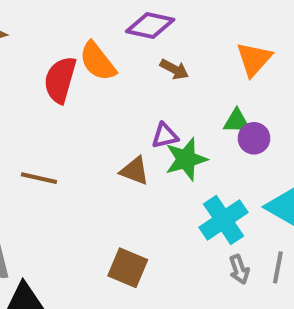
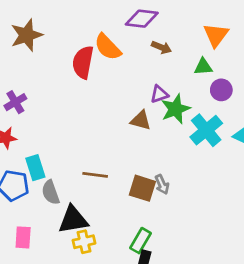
green triangle: (237, 121) -> (203, 67), moved
brown line: (39, 178) -> (95, 175), moved
cyan cross: (223, 220) -> (206, 130), moved
gray arrow: (239, 269) -> (162, 185), moved

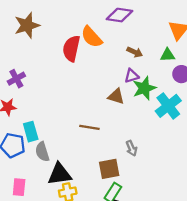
brown arrow: (161, 47) -> (135, 52), moved
brown line: (95, 175) -> (89, 127), moved
brown square: (142, 188) -> (109, 169), moved, turned -30

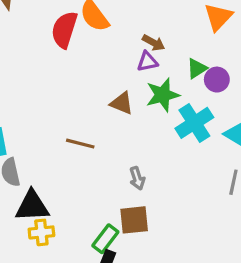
green triangle: (168, 55) -> (197, 68), moved, turned -35
purple triangle: (132, 76) -> (147, 62), moved
brown square: (109, 169) -> (134, 220), moved

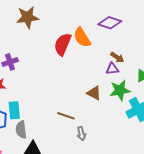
gray arrow: (137, 178) -> (81, 134), moved

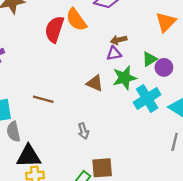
brown arrow: (117, 57) -> (119, 40), turned 136
brown line: (66, 116) -> (43, 99), moved

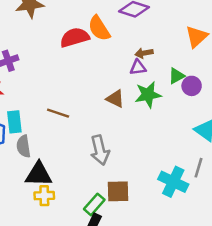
red semicircle: (54, 29) -> (75, 37), turned 52
cyan cross: (147, 98) -> (173, 182), moved, turned -36
gray arrow: (83, 131) -> (100, 150), size x1.6

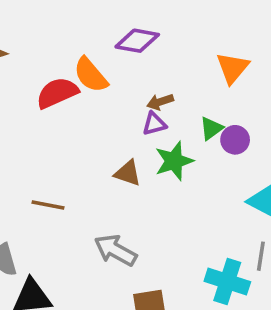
gray arrow: (100, 150) -> (115, 250), turned 140

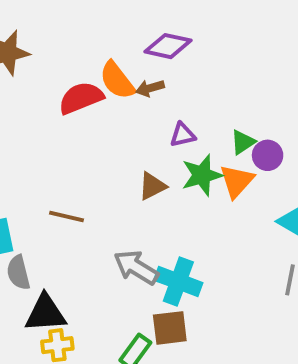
orange triangle: (233, 68) -> (237, 181), moved
brown arrow: (160, 102) -> (150, 88), moved
brown triangle: (128, 173) -> (152, 186), turned -48
cyan cross: (227, 281) -> (178, 281), moved

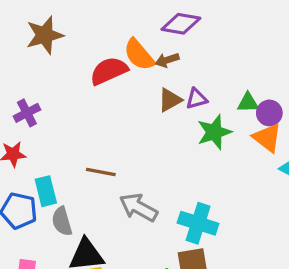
green triangle: (243, 142) -> (248, 103), turned 35
orange triangle: (237, 181) -> (267, 138), moved, turned -32
brown triangle: (152, 186) -> (170, 100), moved
gray arrow: (136, 267) -> (139, 207), moved

